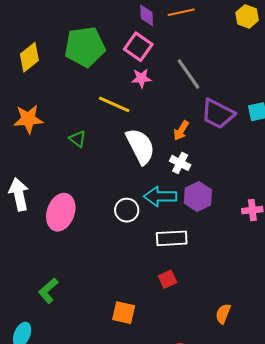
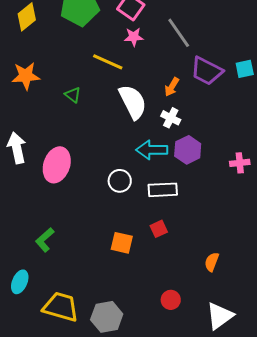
white circle: (127, 210) -> (120, 181), moved
orange square: (124, 313) -> (122, 243), moved

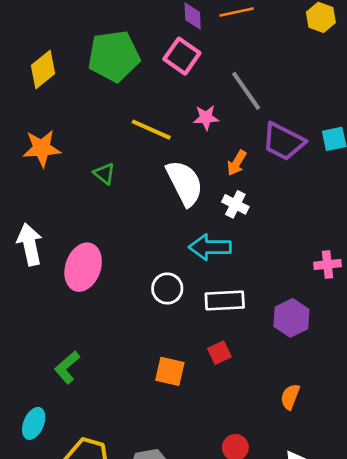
pink star: (134, 37) -> (206, 118), moved
purple hexagon: (188, 150) -> (291, 318), moved

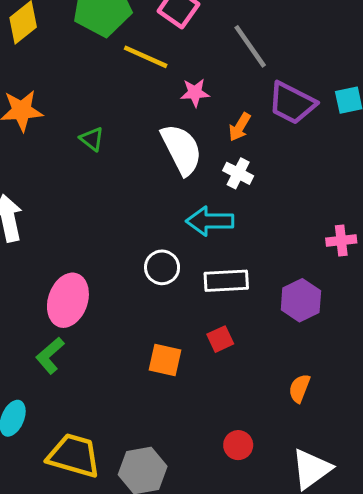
pink star: (206, 118) -> (195, 93), moved
yellow line: (151, 130) -> (146, 57), moved
pink ellipse: (83, 267) -> (68, 300), moved

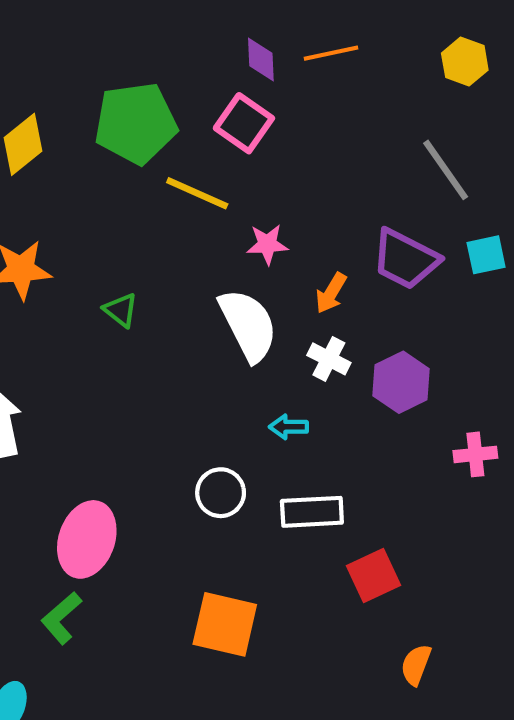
gray line: (250, 46) -> (446, 170), moved
cyan arrow: (210, 221) -> (289, 427), size x0.6
purple hexagon: (301, 300) -> (401, 382), moved
red square: (220, 339) -> (373, 576), moved, size x1.4
orange square: (165, 360) -> (225, 624), size x1.4

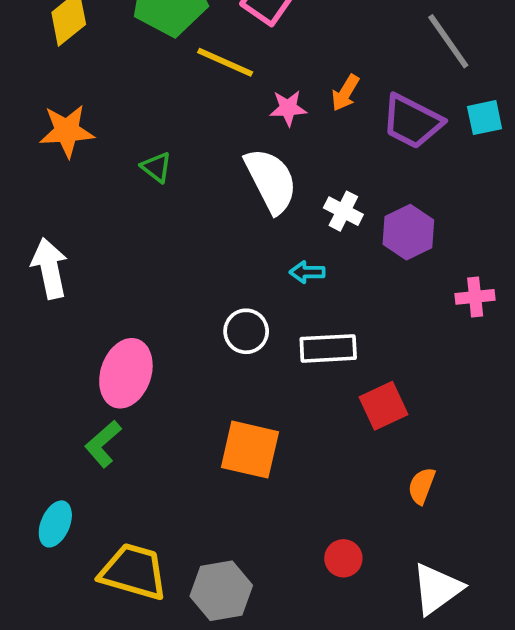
orange arrow: (331, 293) -> (345, 93), moved

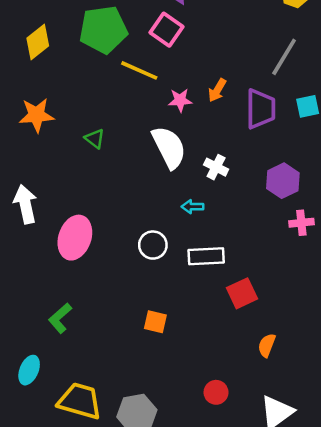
gray line: (448, 41) -> (284, 57), turned 66
purple trapezoid: (412, 121) -> (261, 109), turned -117
purple hexagon: (408, 232) -> (283, 181), moved
pink ellipse: (126, 373) -> (75, 238), moved
orange square: (250, 450) -> (155, 322), size x0.6

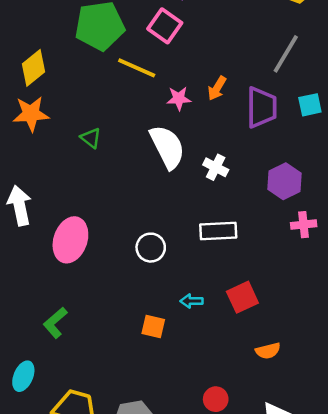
yellow diamond: (38, 42) -> (34, 68), moved
cyan arrow: (192, 207) -> (191, 301), moved
white rectangle: (206, 256) -> (218, 231), moved
orange semicircle: (267, 345) -> (268, 351), turned -125

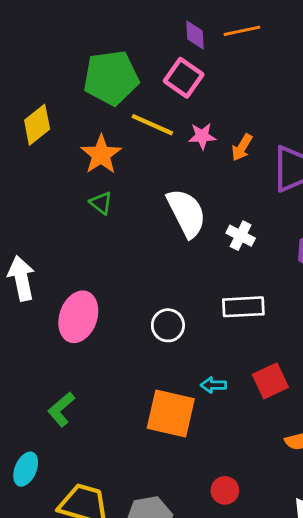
pink star: (179, 98) -> (202, 136), moved
orange star: (31, 114) -> (101, 155), moved, turned -30
orange square: (153, 327) -> (171, 414), size x1.8
red circle: (216, 399) -> (225, 490), moved

